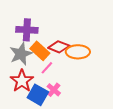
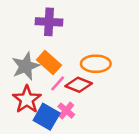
purple cross: (27, 30) -> (49, 22), moved
red diamond: (59, 47) -> (79, 85), moved

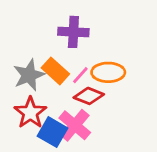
purple cross: (49, 22) -> (73, 32), moved
pink line: (58, 83) -> (80, 75), moved
pink cross: (66, 111) -> (75, 125), size x1.6

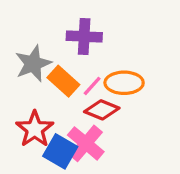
gray star: (29, 75) -> (33, 64), moved

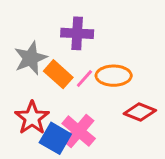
red diamond: (102, 110) -> (140, 112), moved

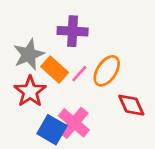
orange ellipse: (114, 76) -> (107, 71), turned -56
red diamond: (140, 112) -> (131, 105), turned 44
red star: (32, 118) -> (30, 91), moved

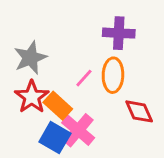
purple cross: (73, 31) -> (119, 33), moved
orange rectangle: (55, 70) -> (58, 106), moved
orange ellipse: (107, 71) -> (113, 75), turned -32

